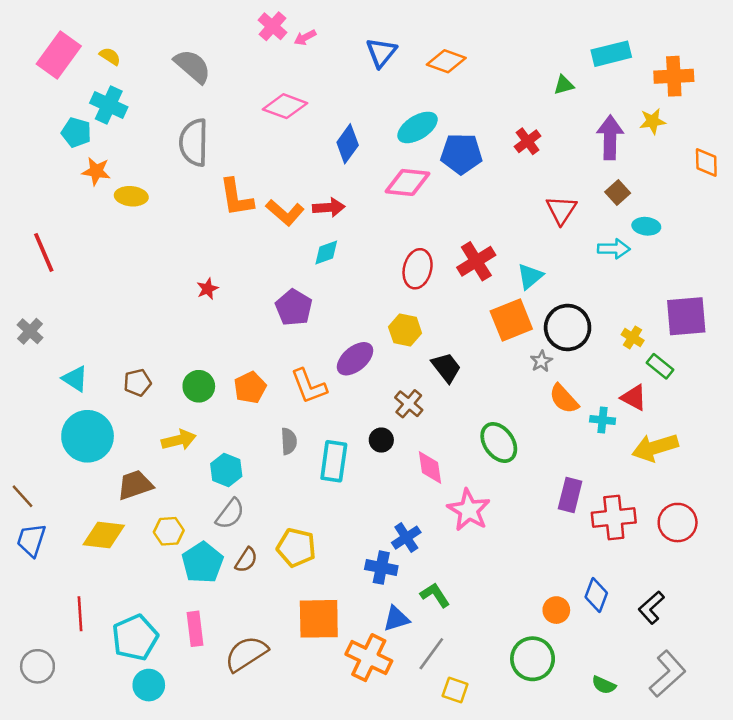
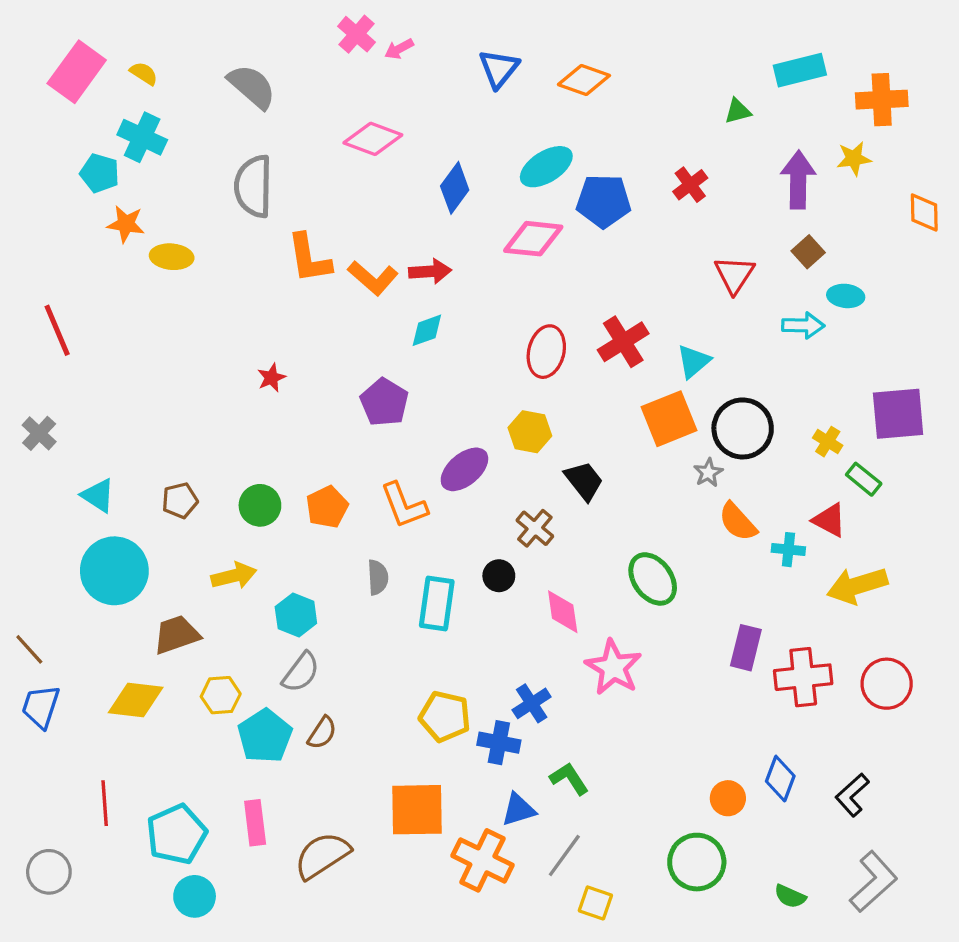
yellow pentagon: (296, 548) -> (445, 716), moved

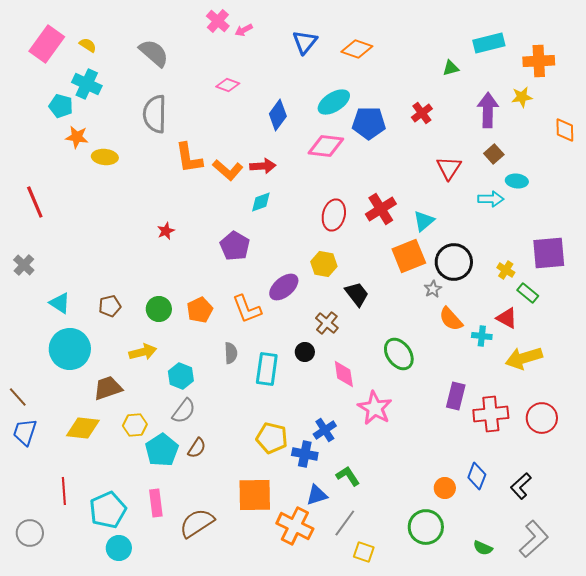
pink diamond: (373, 139) -> (228, 85), size x0.7

